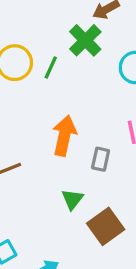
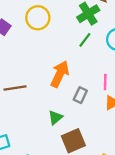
green line: (51, 68) -> (85, 40), moved

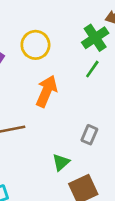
orange arrow: (60, 74) -> (47, 91), moved

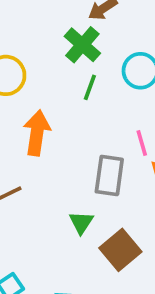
gray rectangle: (89, 135) -> (109, 176), size x1.5

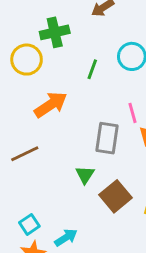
green cross: (82, 45) -> (55, 32), moved, turned 36
orange arrow: (37, 133) -> (51, 105), turned 48

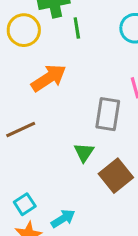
green line: (92, 69) -> (77, 28), moved, turned -30

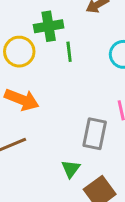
orange arrow: (49, 78) -> (22, 100), moved, turned 52

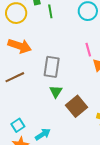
gray rectangle: (95, 134) -> (52, 67), moved

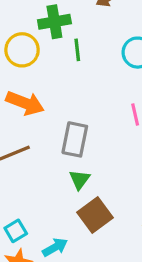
brown square: (77, 106) -> (95, 215), moved

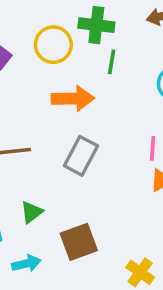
orange arrow: (25, 103) -> (73, 99), moved, turned -39
green triangle: (79, 179) -> (32, 212), moved

